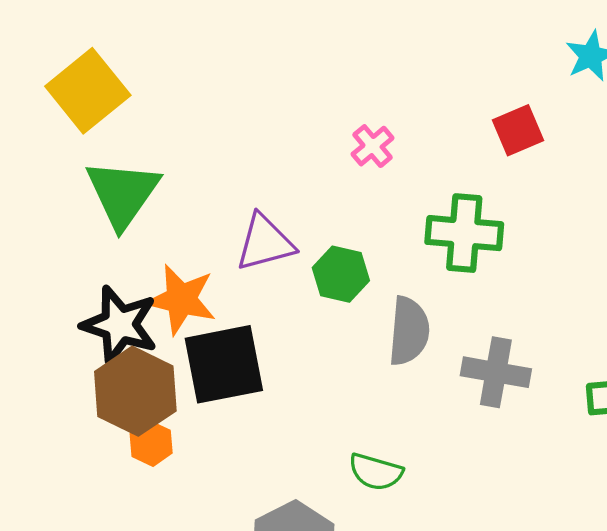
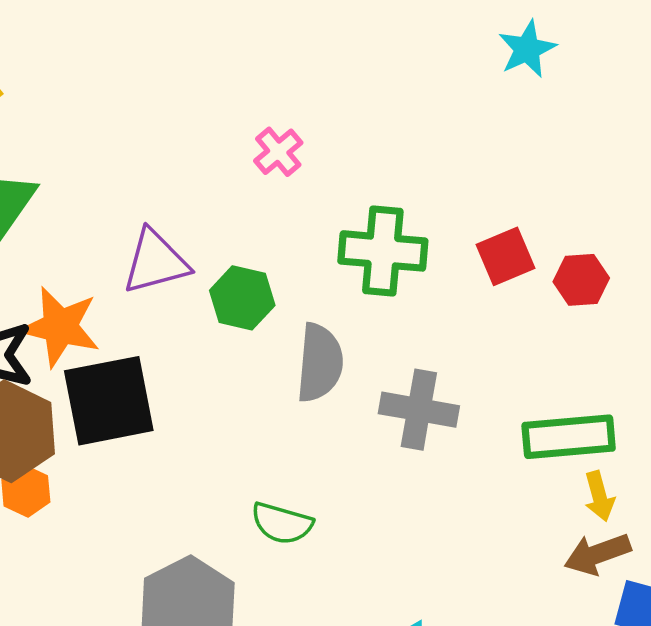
red square: (518, 130) -> (505, 256), moved

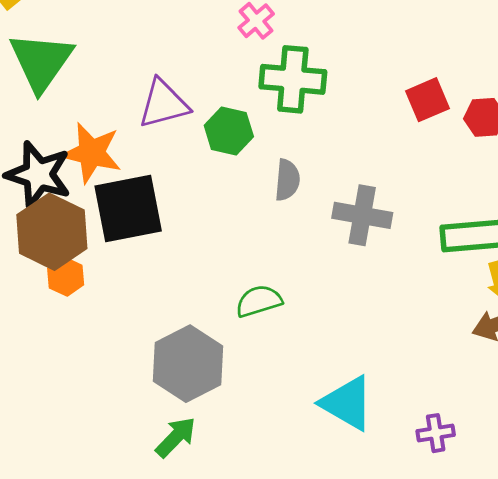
green cross: (383, 251) -> (293, 79), moved
gray semicircle: (320, 363) -> (287, 180), size x0.7
green semicircle: (282, 523) -> (259, 301), turned 147

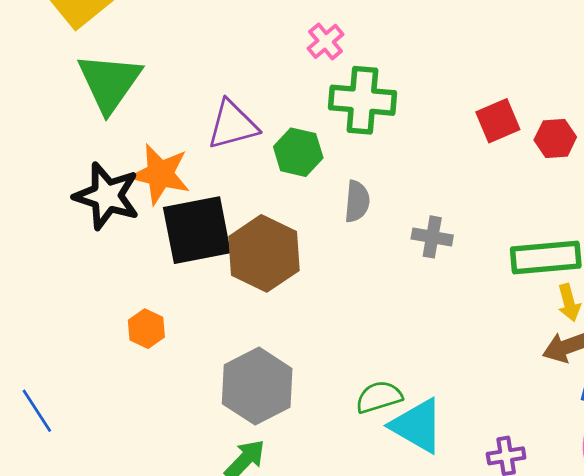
gray cross: (362, 215) -> (432, 237), size x0.7
brown hexagon: (52, 232) -> (264, 253), moved
orange hexagon: (66, 277) -> (146, 329), moved
green semicircle: (259, 301) -> (379, 397), moved

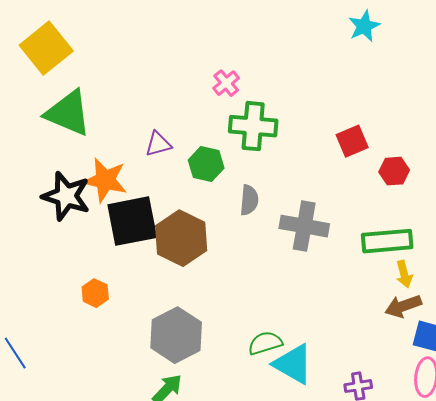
green triangle: (109, 82) -> (68, 113), turned -42
purple triangle: (233, 125) -> (158, 144), size x0.7
red hexagon: (555, 139) -> (394, 171), moved
gray cross: (432, 237) -> (304, 226), size x1.6

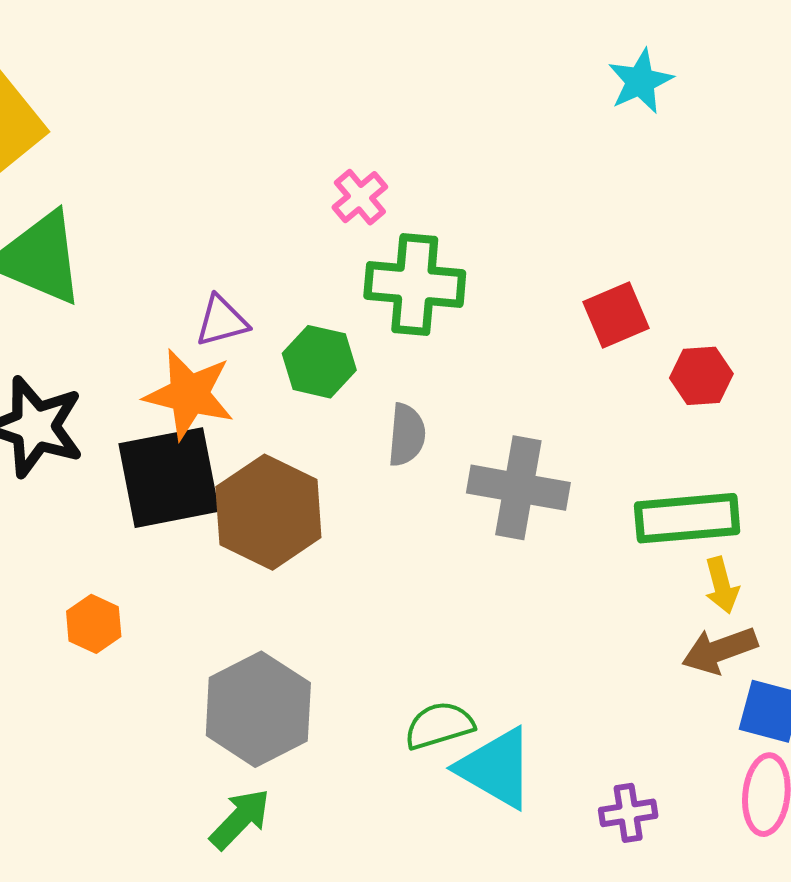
orange star: (105, 180) -> (189, 394), moved

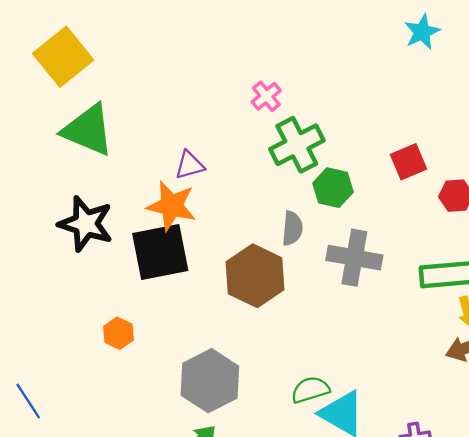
green cross: (415, 285) -> (297, 145), turned -32
green hexagon: (319, 362) -> (333, 188), moved
brown hexagon: (268, 512) -> (255, 276), moved

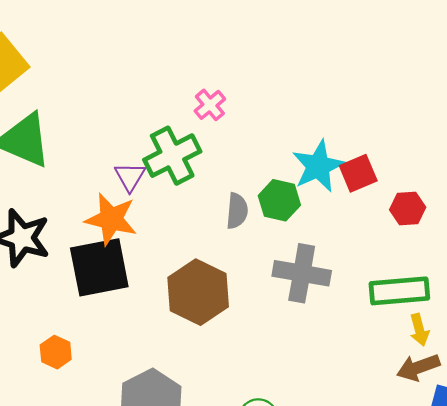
cyan star: (422, 32) -> (318, 166), moved, size x1.4
green cross: (297, 145) -> (172, 156), moved
purple triangle: (190, 165) -> (130, 177), turned -44
gray semicircle: (292, 228) -> (237, 211), moved

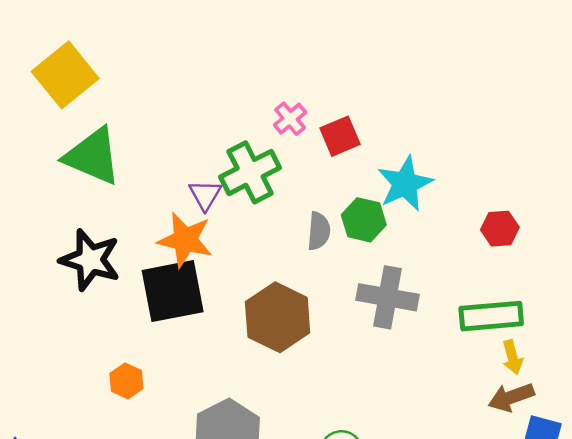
red square: (358, 173) -> (340, 136), moved

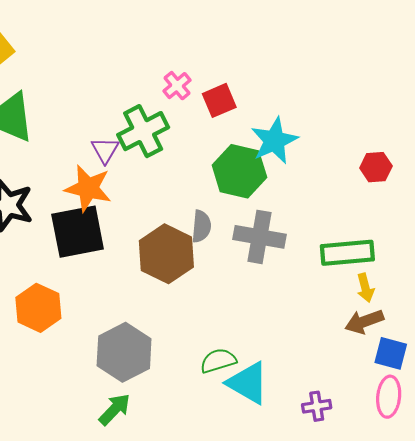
green hexagon: (364, 220) -> (239, 171), size x1.4
red hexagon: (500, 229) -> (376, 167), moved
gray semicircle: (319, 231) -> (201, 226), moved
orange hexagon: (126, 381) -> (38, 308), size x1.6

